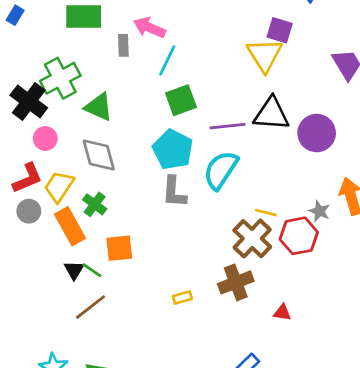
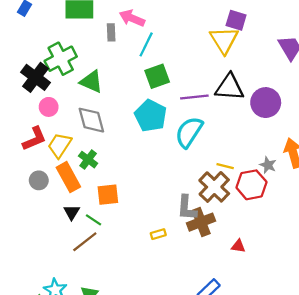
gray L-shape: (174, 192) -> (187, 208), moved
gray circle: (29, 211) -> (39, 180), moved
green line: (92, 270) -> (94, 220), moved

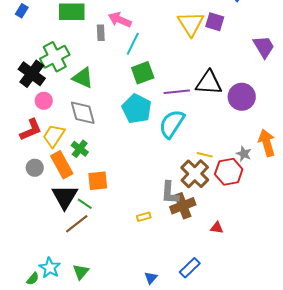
yellow triangle: (224, 40) -> (191, 24), moved
black triangle: (72, 212) -> (65, 197), size x1.8

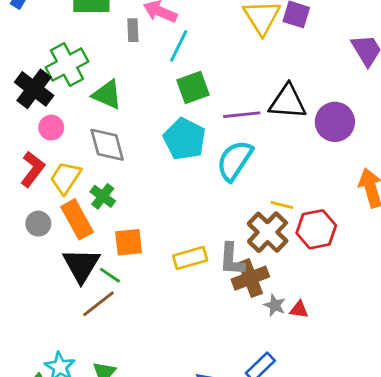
red L-shape: (31, 130) -> (33, 169), turned -30
gray star: (244, 154) -> (275, 305), moved
yellow rectangle: (144, 217) -> (190, 258), moved, size x1.6

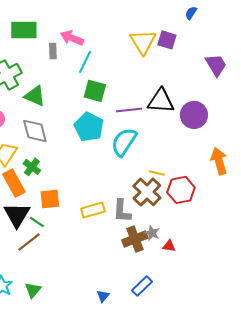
green square: (193, 87) -> (95, 91), turned 35
brown cross: (250, 278) -> (135, 239), moved
gray star: (275, 305) -> (152, 233), moved

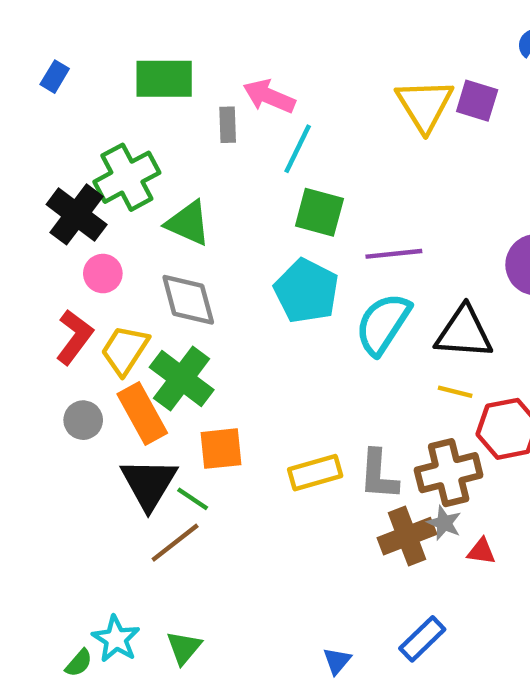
black triangle: (161, 101) -> (464, 333), moved
green cross: (32, 167) -> (182, 379), size x1.6
brown cross: (147, 192) -> (449, 473), moved, turned 32

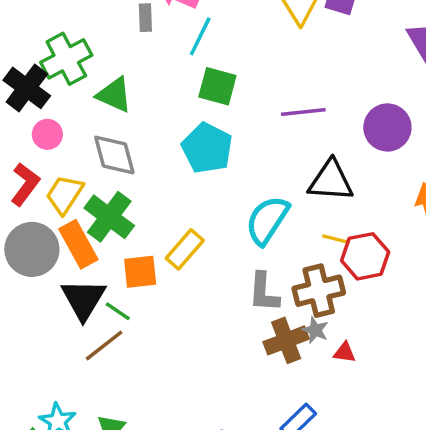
purple line: (394, 254) -> (303, 112), moved
cyan semicircle: (383, 324) -> (267, 220), moved
yellow line: (455, 392) -> (336, 239), moved
gray circle: (83, 420) -> (32, 249), size x1.8
yellow rectangle: (315, 473) -> (185, 249), moved, turned -33

